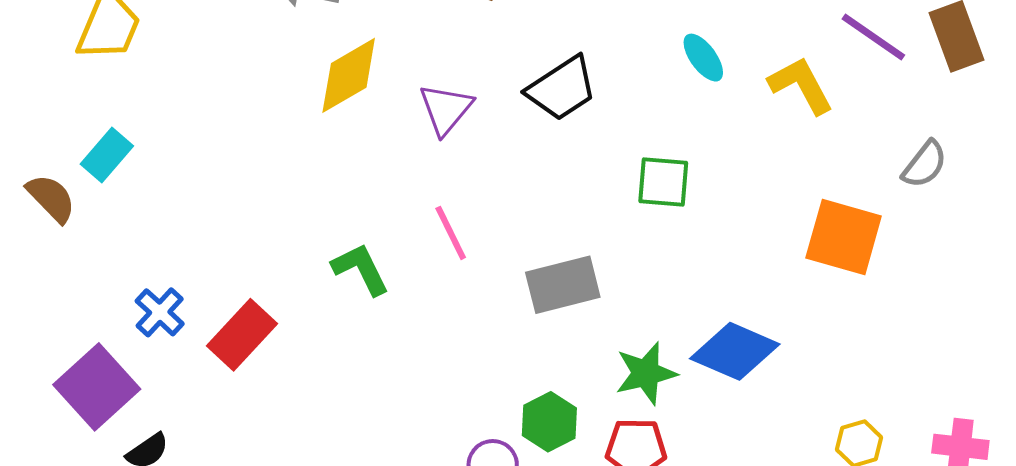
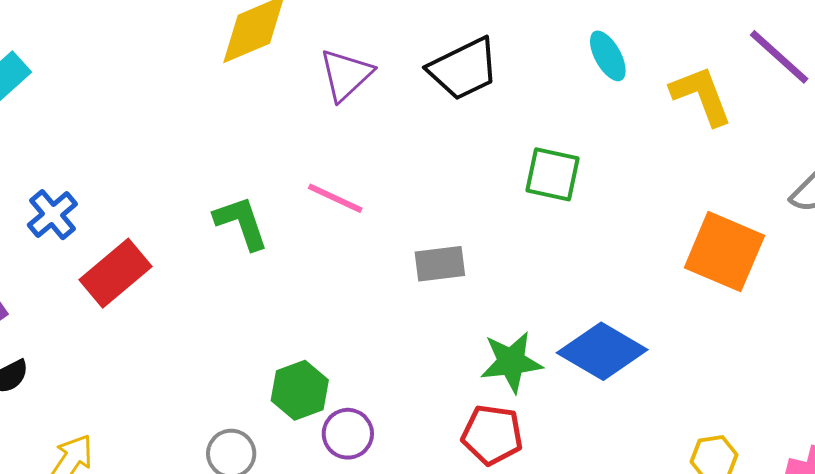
pink line: (451, 233) -> (335, 198), turned -46
gray rectangle: (563, 285) -> (440, 264), size x0.7
blue cross: (160, 312) -> (52, 215), moved
green hexagon: (549, 422) -> (300, 390), moved

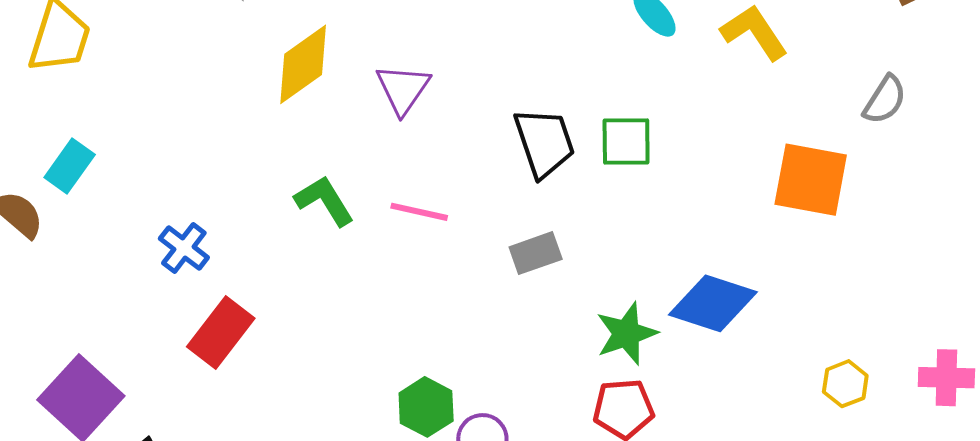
black trapezoid: (464, 69) -> (544, 143), moved, turned -70
blue cross: (52, 215) -> (184, 248), moved
green L-shape: (241, 223) -> (324, 201), moved

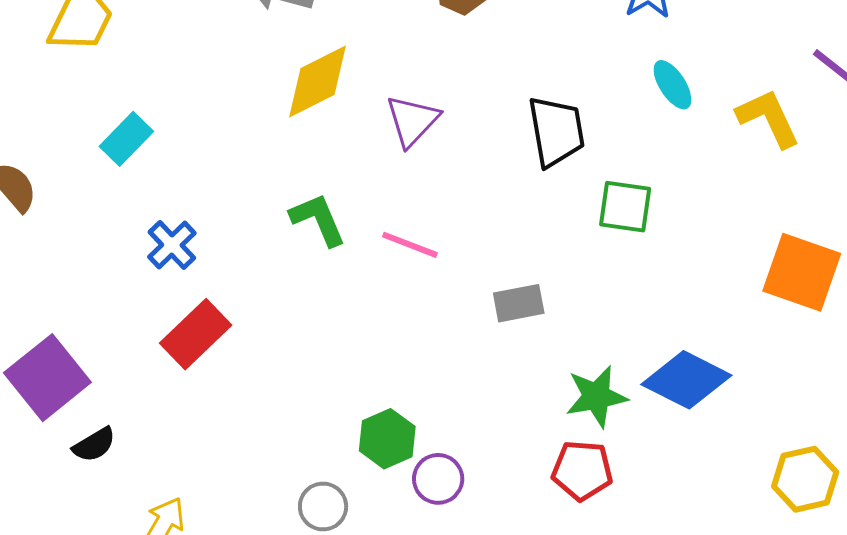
black trapezoid: (544, 143) -> (556, 131), moved
cyan rectangle: (70, 166) -> (126, 139), moved
yellow hexagon: (845, 384) -> (805, 479), size x1.4

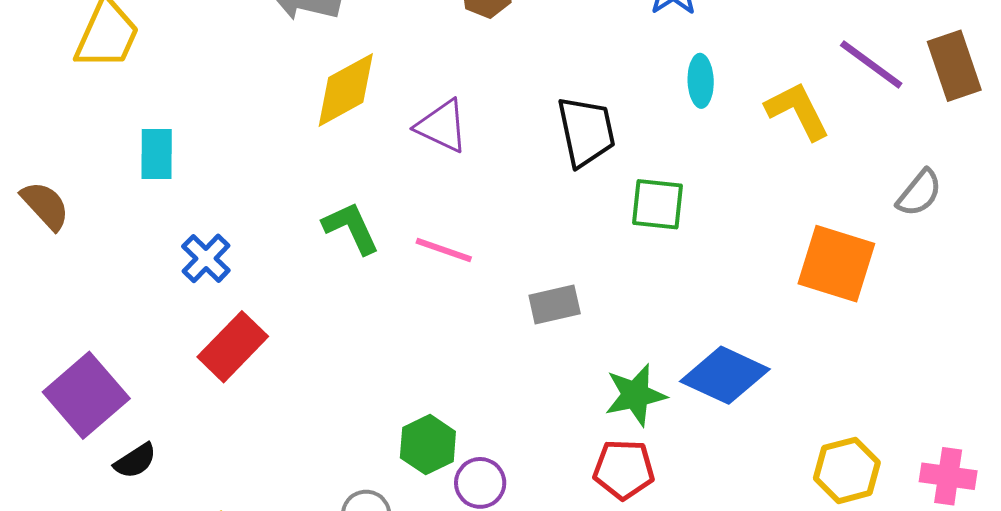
cyan ellipse: (672, 85) -> (701, 81), turned 33
purple triangle: (412, 121) -> (442, 126), turned -46
cyan rectangle: (126, 139) -> (157, 154), turned -42

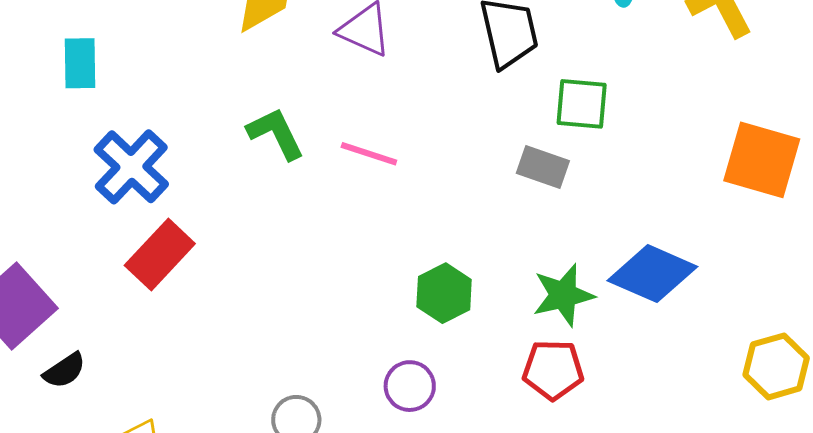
blue cross: (206, 258) -> (131, 167), size x1.5
gray rectangle: (555, 305) -> (543, 167), moved, turned 33
green hexagon: (428, 445) -> (444, 293), moved

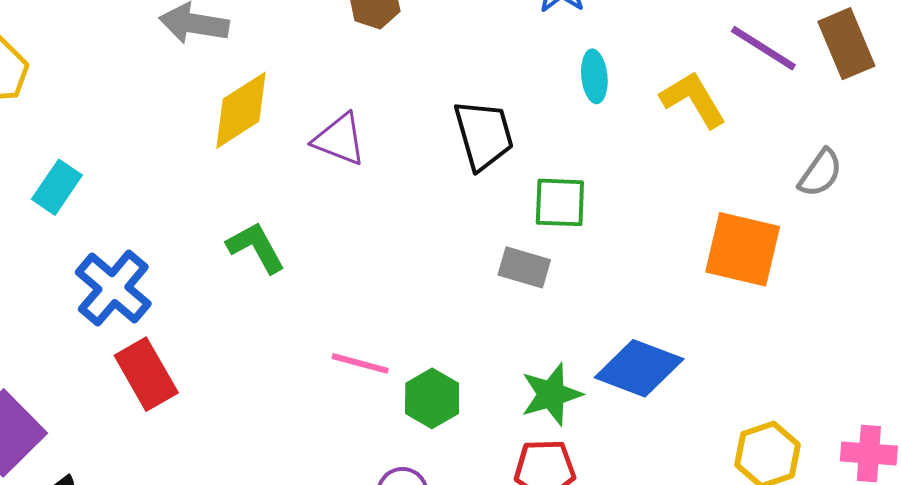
cyan rectangle: (80, 63) -> (57, 187), turned 38
pink line: (369, 154) -> (360, 363), moved
red rectangle: (160, 255) -> (146, 374), turned -70

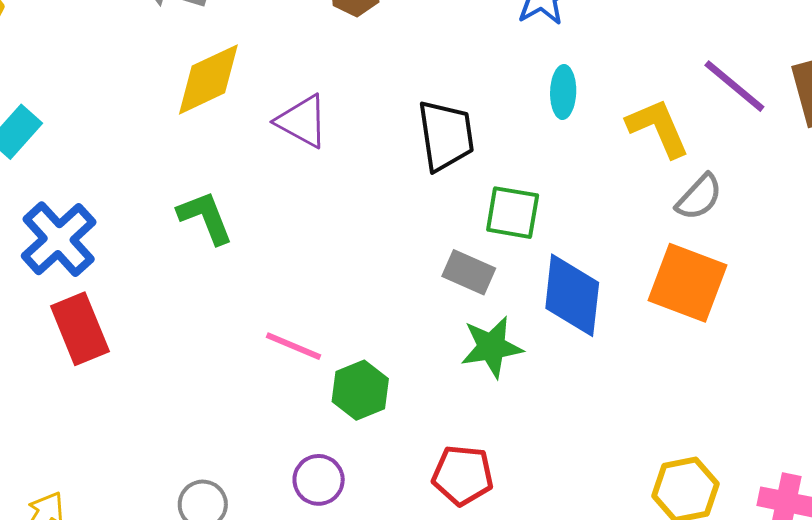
gray semicircle: (820, 173) -> (699, 197), moved
blue diamond: (639, 368) -> (572, 295), moved, turned 68
green star: (551, 394) -> (492, 347), moved

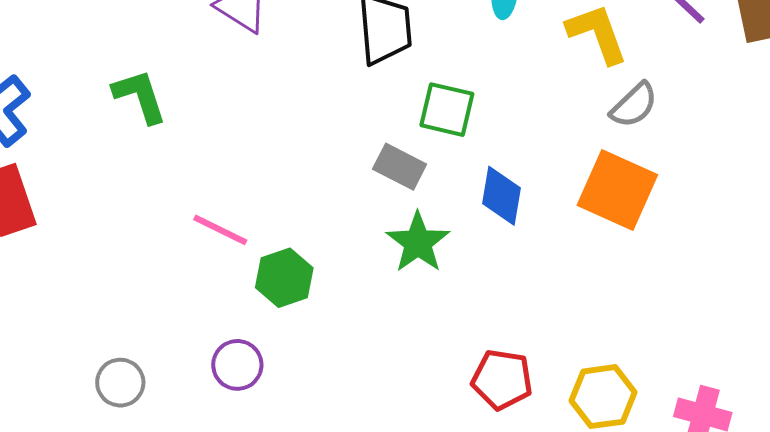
blue diamond: (572, 295) -> (501, 196), size x0.7
green star: (492, 347) -> (418, 242), turned -30
red pentagon: (463, 475) -> (502, 380), moved

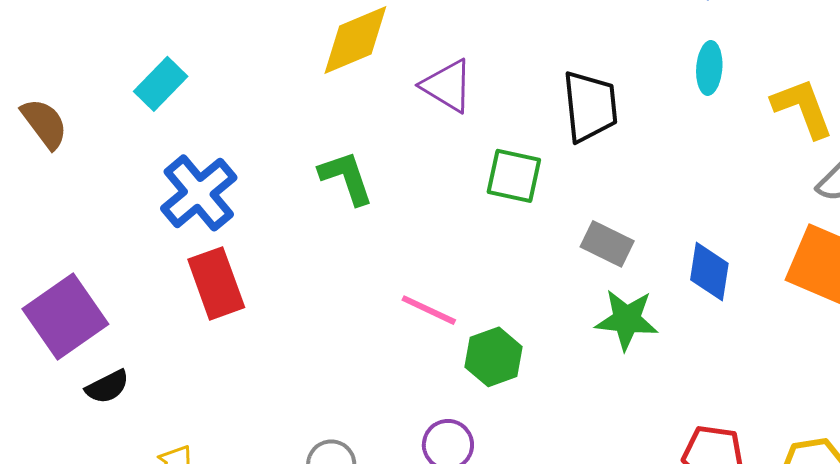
green square: (447, 110) -> (514, 176), moved
green star: (418, 242) -> (627, 320), turned -30

